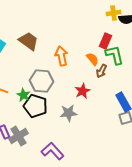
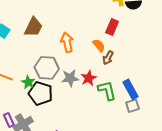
brown trapezoid: (28, 41) -> (33, 27), turned 80
green L-shape: (114, 55) -> (107, 90), moved
gray star: (68, 113) -> (70, 78), moved

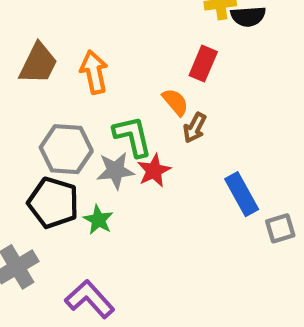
orange arrow: (67, 42) -> (94, 72), moved
green star: (28, 82) -> (98, 220), moved
green L-shape: (107, 90) -> (133, 136), moved
gray square: (133, 106) -> (280, 228), moved

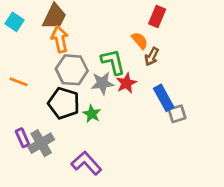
orange arrow: (94, 72) -> (60, 39), moved
blue rectangle: (242, 194) -> (164, 98), moved
gray square: (280, 228) -> (177, 114), moved

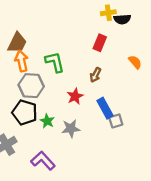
orange semicircle: (140, 41) -> (135, 62), moved
green L-shape: (113, 62) -> (55, 62), moved
gray star: (102, 83) -> (71, 128), moved

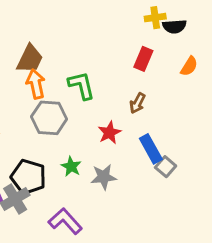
orange semicircle: (135, 62) -> (189, 66), moved, turned 72
black pentagon: (25, 112) -> (28, 177), moved
gray square: (116, 121) -> (166, 167), turned -32

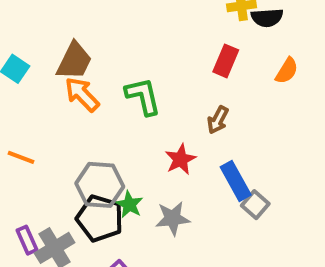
orange arrow: (36, 84) -> (82, 94), turned -32
gray hexagon: (49, 118) -> (100, 185), moved
black pentagon: (28, 177) -> (100, 218), moved

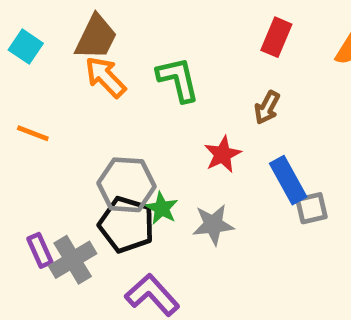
orange line: (21, 157) -> (33, 133), moved
gray square: (255, 205) -> (312, 208), turned 36

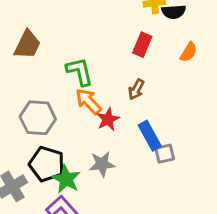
orange arrow: (105, 77) -> (89, 101), moved
gray hexagon: (126, 185) -> (38, 118), moved
green star: (162, 208) -> (66, 179), moved, size x1.4

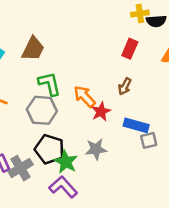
green L-shape: (80, 72) -> (49, 84), moved
blue rectangle: (150, 136) -> (136, 125), turned -45

